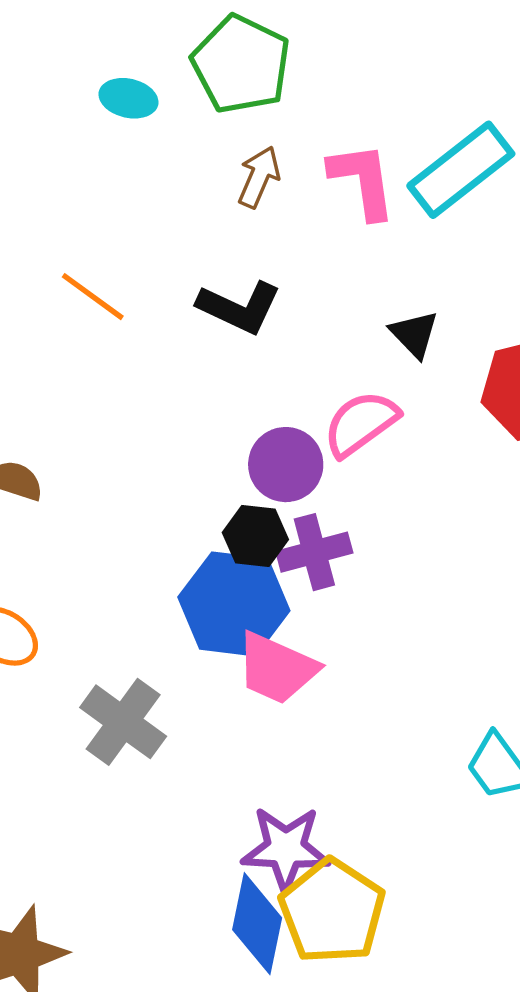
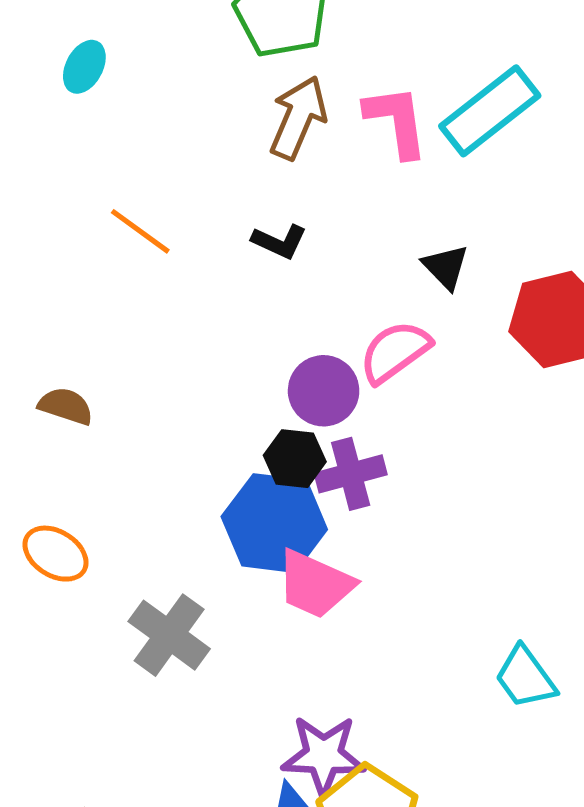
cyan ellipse: (128, 98) -> (84, 67), moved, turned -75
brown arrow: (259, 177) -> (298, 118), size x1.4
black L-shape: (239, 307) -> (279, 241), size x0.7

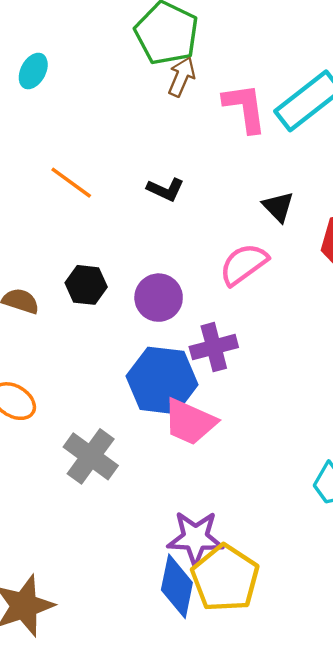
brown arrow: (298, 118) -> (182, 77), moved, size x0.7
purple circle: (324, 391) -> (159, 298), moved
black hexagon: (295, 459) -> (86, 285), moved

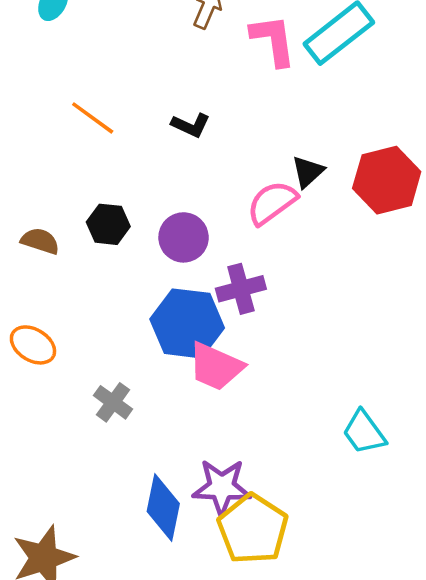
black triangle: (278, 207) -> (308, 172), moved, turned 32
gray cross: (91, 456) -> (113, 402), size x0.7
blue diamond: (177, 586) -> (163, 507), moved

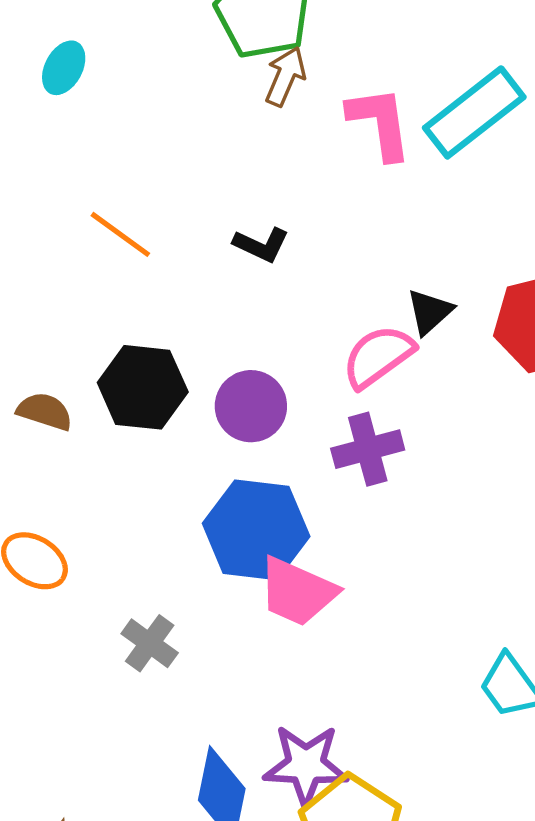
black hexagon: (108, 224) -> (143, 387), size x1.4
purple cross: (241, 289) -> (368, 449), moved

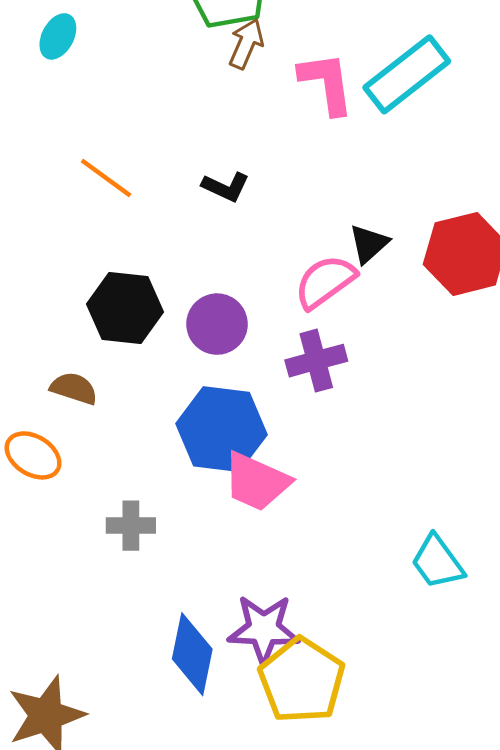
brown semicircle: (45, 411) -> (74, 388), moved
gray cross: (150, 643) -> (131, 526), turned -36

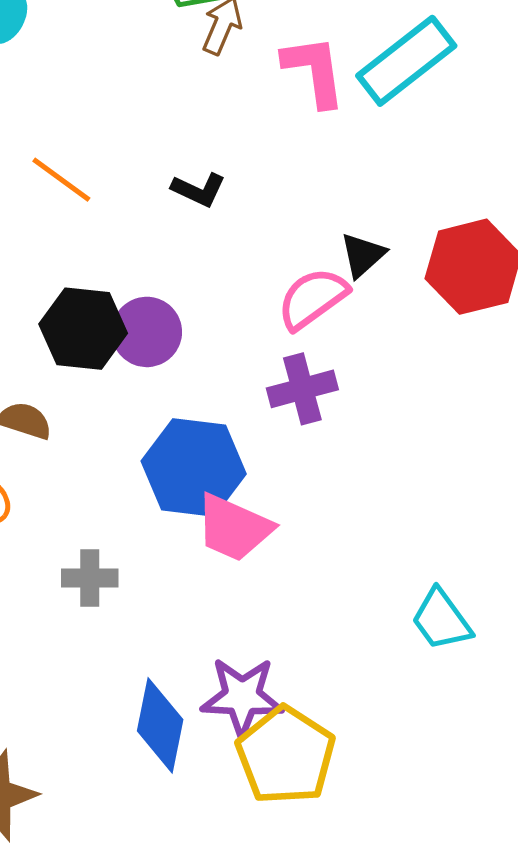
purple circle: (217, 324) -> (147, 332), moved

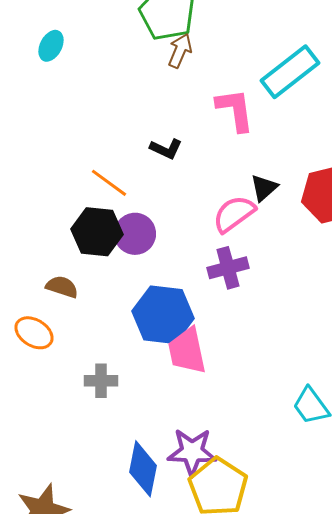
pink L-shape: (314, 71) -> (235, 110), moved
orange line: (61, 180) -> (109, 183), moved
pink trapezoid: (234, 528) -> (187, 351), turned 54

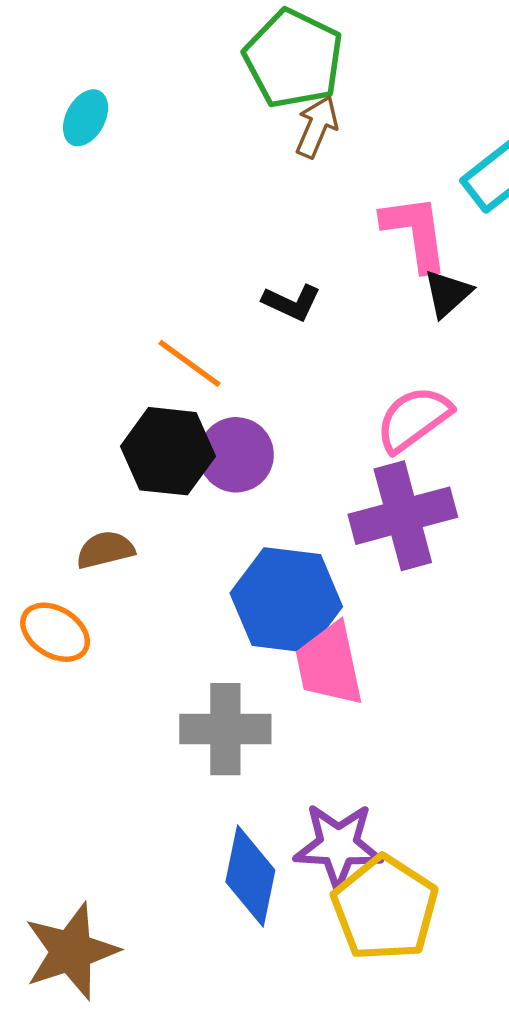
black triangle: (264, 188) -> (448, 293), moved
purple cross: (228, 268) -> (403, 516), size x1.4
brown semicircle: (62, 287) -> (105, 550), turned -32
gray cross: (101, 381) -> (225, 729), moved, size x1.5

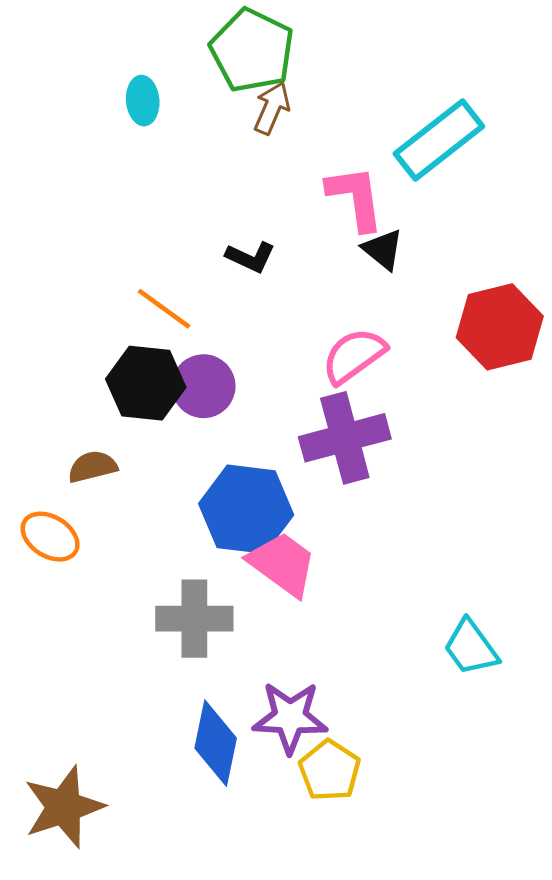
cyan ellipse: (86, 118) -> (143, 101), moved, turned -33
black triangle: (448, 293) -> (383, 249), turned -39
pink trapezoid: (329, 664) -> (282, 564), turned 138
yellow pentagon: (385, 908) -> (330, 771), size x0.7

